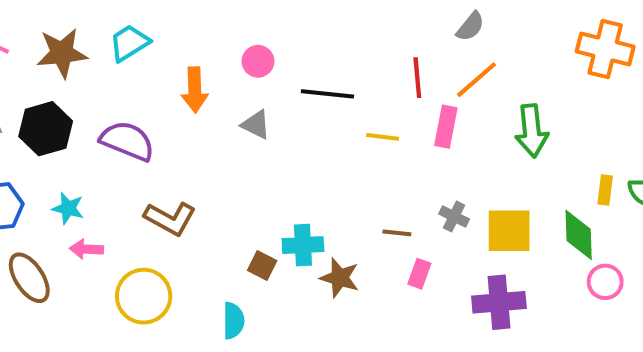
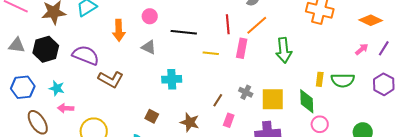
brown L-shape: (170, 219) -> (111, 79), moved
brown line: (397, 233) -> (218, 100), turned -64
cyan cross: (303, 245) -> (172, 79), moved

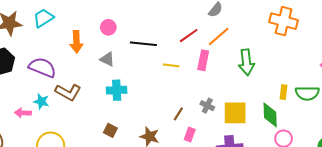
red line: (228, 24) -> (189, 36), turned 60
cyan cross: (172, 79) -> (117, 90), moved
cyan star: (57, 88) -> (41, 101), moved
pink arrow: (66, 108) -> (23, 113), moved

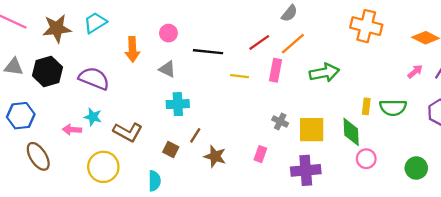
green arrow: (246, 62) -> (324, 73), turned -95
brown L-shape: (68, 92) -> (128, 132), moved
brown line: (178, 114) -> (195, 135), moved

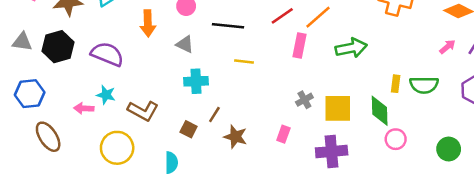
yellow line: (239, 76) -> (244, 62), moved
gray cross: (280, 121) -> (304, 100), turned 35

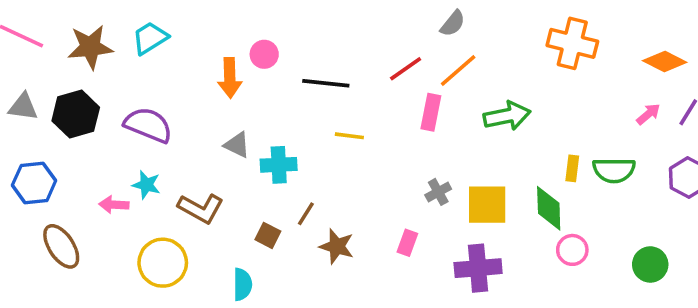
orange arrow: (148, 23) -> (230, 78), moved
gray triangle: (185, 44) -> (237, 145), moved

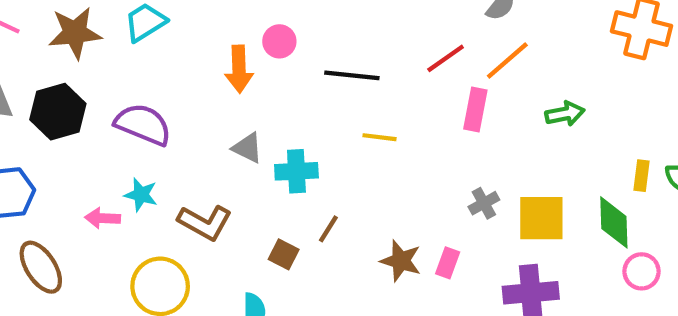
green arrow: (507, 116) -> (565, 114), size x0.7
brown star: (337, 246) -> (401, 261), moved

